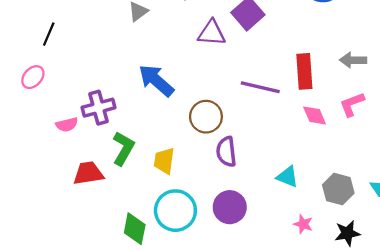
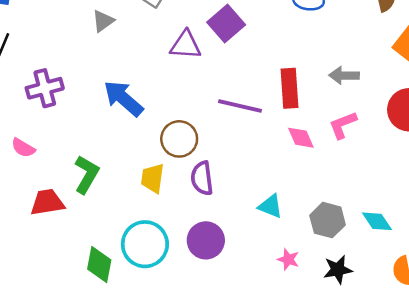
purple cross: (98, 108) -> (45, 88), moved
pink semicircle: (67, 125) -> (23, 148), turned 45
yellow trapezoid: (164, 161) -> (153, 178), moved

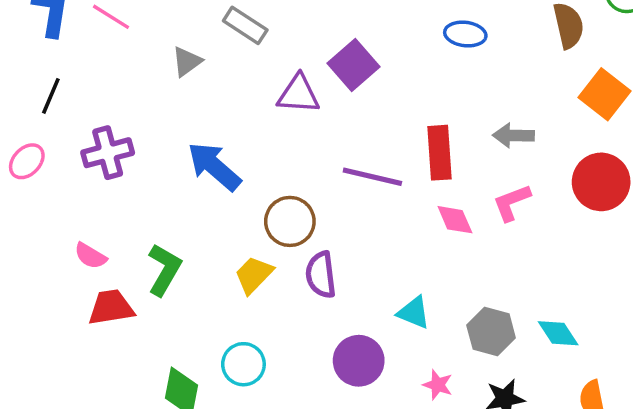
pink semicircle: (23, 148) -> (90, 256), moved
yellow trapezoid: (153, 178) -> (254, 275), turned 36
purple circle: (206, 240) -> (359, 361), moved
cyan circle: (145, 244) -> (243, 364), size x0.7

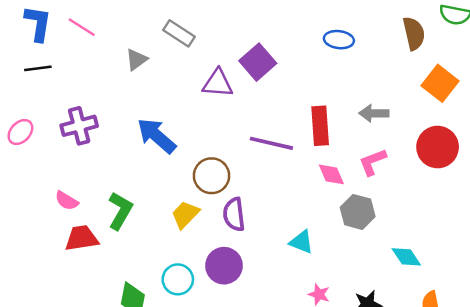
black line: (51, 96) -> (38, 68), moved, turned 60
gray hexagon: (491, 332) -> (358, 212), moved
purple circle: (359, 361) -> (224, 266), moved

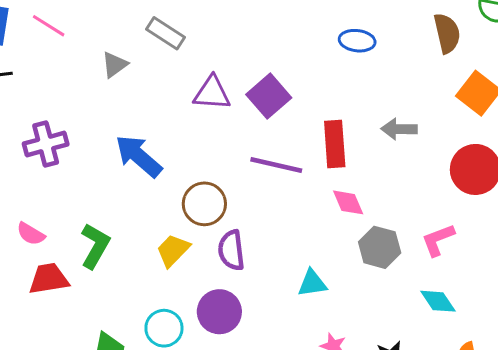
purple square: (258, 62) -> (269, 96), moved
pink L-shape: (373, 162) -> (438, 240), moved
cyan triangle: (301, 242) -> (312, 283), turned -30

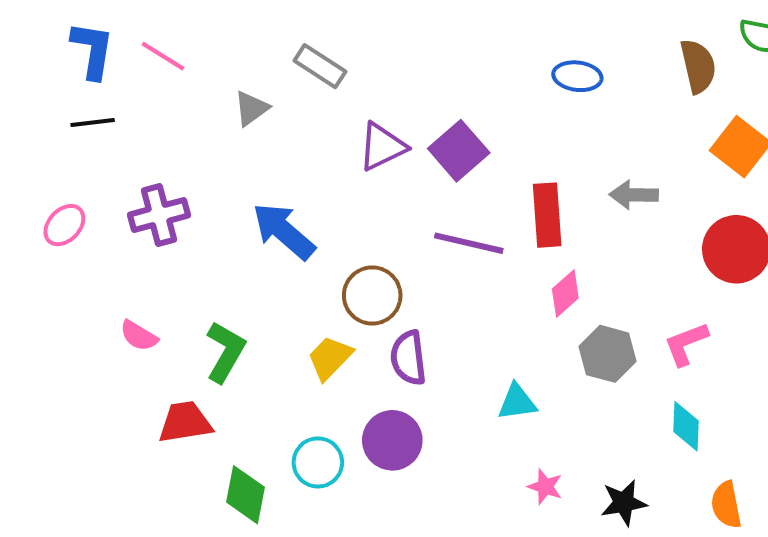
purple triangle: (212, 93) -> (382, 147), turned -30
pink diamond: (348, 202) -> (565, 293), turned 72
red trapezoid: (49, 279) -> (185, 422), moved
cyan diamond: (438, 301) -> (686, 426), turned 36

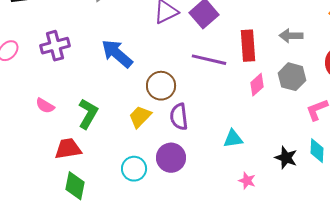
gray hexagon: (608, 354) -> (292, 77), moved
green diamond: (245, 495) -> (75, 186), moved
black star: (624, 503) -> (286, 158), moved, turned 30

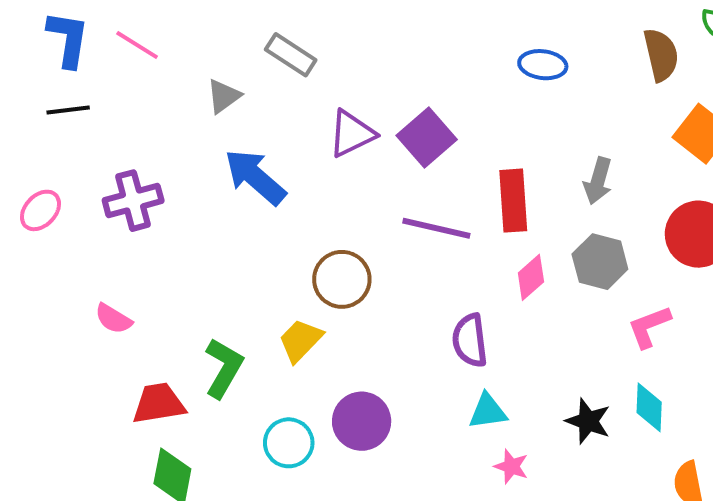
gray arrow: (291, 36) -> (598, 181), turned -75
blue arrow: (117, 54) -> (255, 177), moved
green L-shape: (88, 114) -> (224, 368), moved
purple semicircle: (179, 117) -> (470, 340), moved
cyan triangle: (233, 139) -> (488, 411), moved

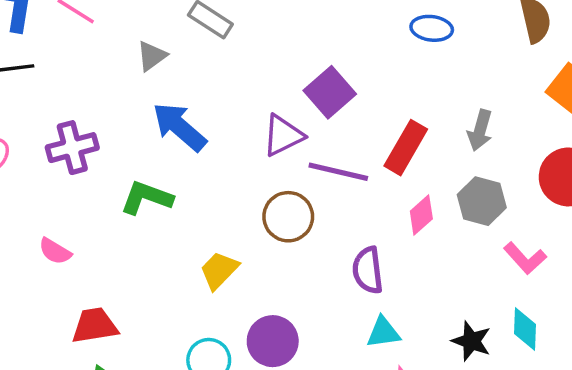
purple triangle: (352, 134) -> (283, 135), moved
red rectangle: (513, 201) -> (406, 148), turned 34
brown circle: (342, 279) -> (288, 217), moved
pink L-shape: (649, 327) -> (525, 258), turned -111
green L-shape: (224, 368) -> (147, 198), moved, turned -100

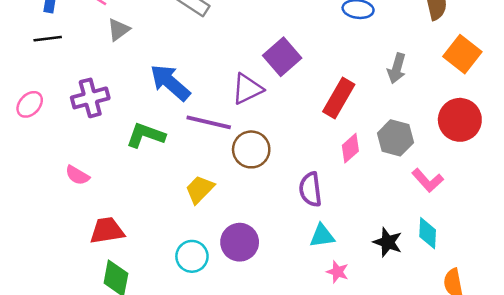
gray triangle: (152, 56) -> (119, 30), moved
gray arrow: (480, 130) -> (397, 68), moved
purple line: (338, 172) -> (209, 122), moved

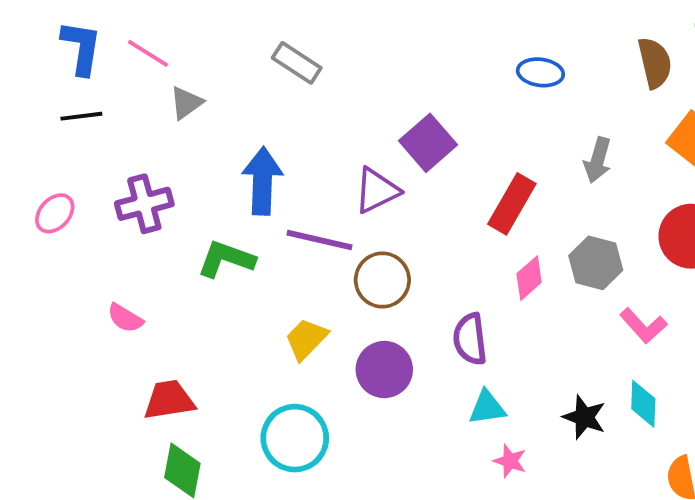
blue arrow: (170, 82) -> (262, 181), turned 51
purple circle: (240, 242) -> (384, 370), moved
cyan circle: (192, 256) -> (295, 438), size x1.4

